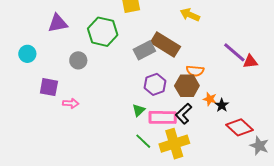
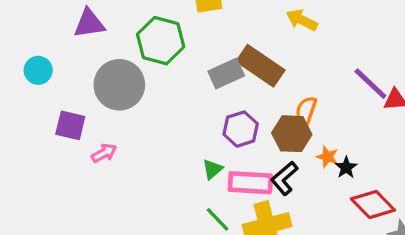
gray circle: (78, 60) -> (119, 85), size x1.8
orange semicircle: (195, 71) -> (306, 110), turned 102
pink arrow: (71, 103) -> (104, 153), turned -35

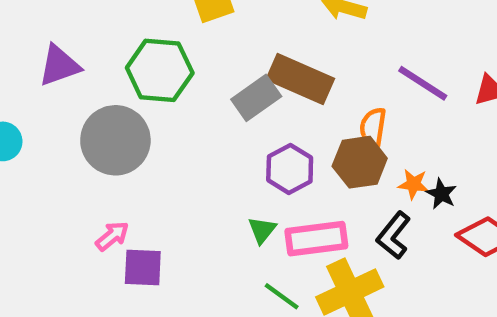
purple line: (370, 84) -> (423, 83), moved
purple square: (70, 125) -> (143, 268), moved
black L-shape: (284, 178) -> (393, 235), moved

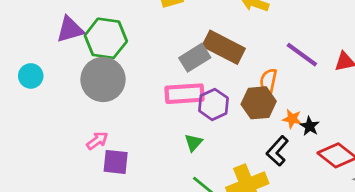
green hexagon: (160, 70) -> (106, 38), moved
pink rectangle: (316, 239) -> (184, 94), moved

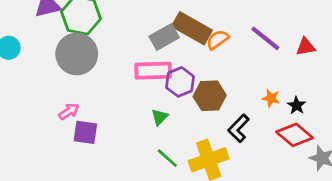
orange semicircle: (268, 81) -> (218, 40), moved, turned 40
brown hexagon: (259, 103) -> (210, 96), moved
orange star: (292, 119) -> (271, 98), moved
black star: (310, 126) -> (296, 105), moved

